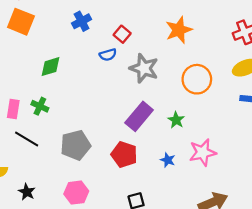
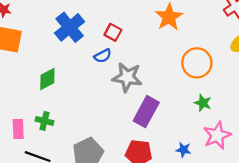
blue cross: (82, 21) -> (70, 27), size x1.5
gray star: (144, 68) -> (127, 77), moved
green star: (176, 120) -> (203, 103), moved

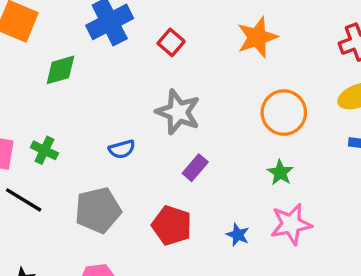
blue semicircle: (103, 56) -> (122, 149), moved
green diamond: (47, 79) -> (60, 70), moved
purple rectangle: (146, 112) -> (195, 168), size x0.6

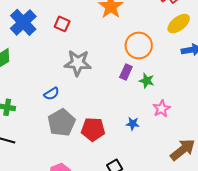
purple rectangle: (195, 168) -> (126, 72), moved
gray pentagon: (98, 210) -> (61, 122), moved
pink star: (291, 224) -> (162, 109), size x0.7

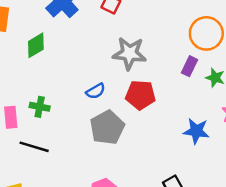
blue star: (133, 124) -> (196, 131), size x1.5
red pentagon: (93, 129) -> (140, 95), moved

